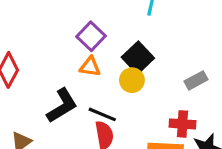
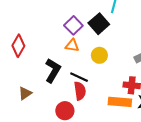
black square: (138, 58) -> (99, 24), moved
black L-shape: (62, 106) -> (53, 70), turned -30

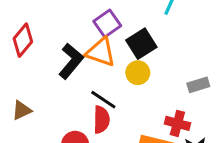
black square: (99, 24) -> (141, 44), moved
orange triangle: (72, 45) -> (101, 52), size x1.5
black L-shape: (53, 70) -> (71, 61), moved

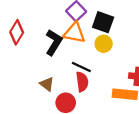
black square: (141, 44) -> (103, 22), turned -30
brown triangle: (22, 110) -> (47, 84), moved, turned -49

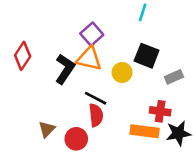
black square: (103, 22) -> (147, 56), moved
brown triangle: (47, 84) -> (47, 129), moved, turned 35

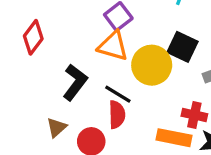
black L-shape: (65, 69) -> (75, 82), moved
yellow circle: (122, 72) -> (152, 65), size x1.6

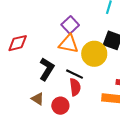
red diamond: (33, 37) -> (18, 43), turned 45
brown triangle: (57, 127) -> (38, 99), turned -40

